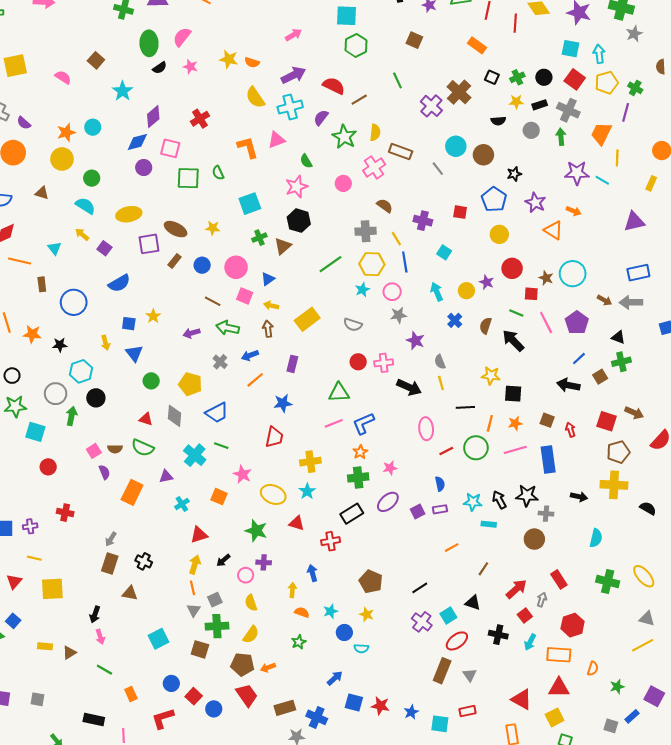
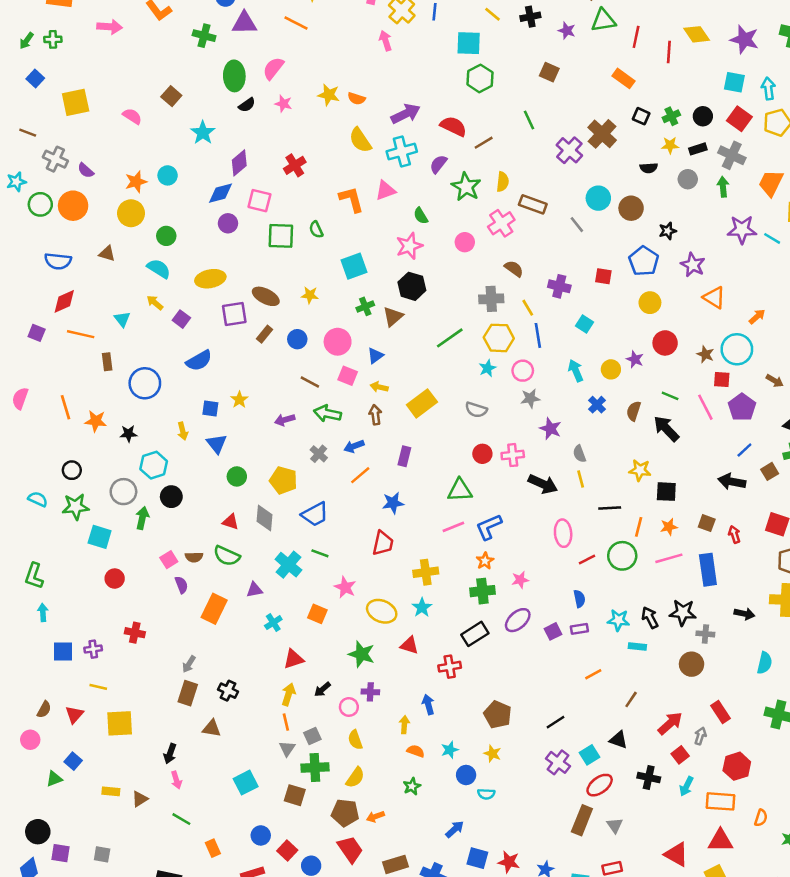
pink arrow: (293, 35) -> (385, 41), moved, turned -77
orange arrow: (574, 211) -> (757, 317), moved, turned -64
red square: (531, 294) -> (722, 379), moved

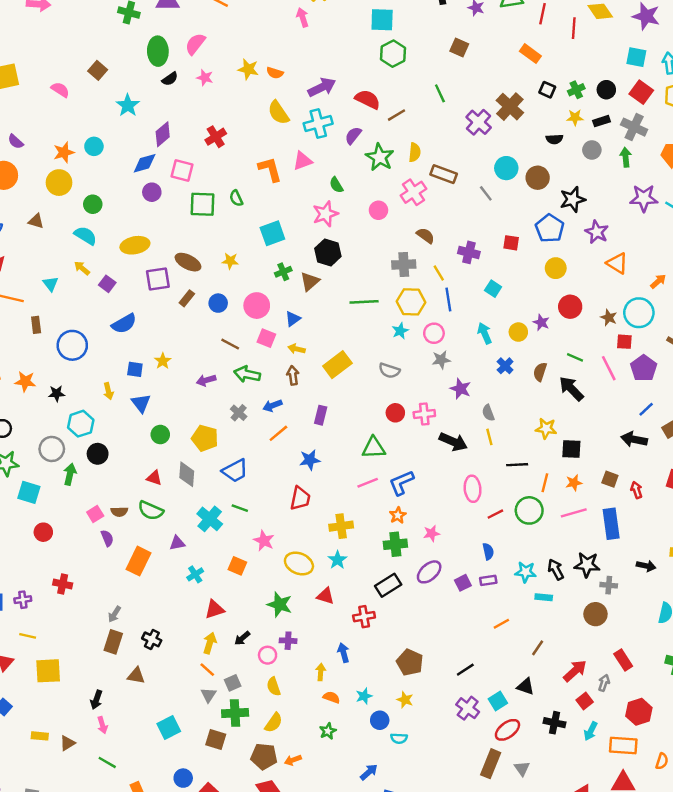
black star: (668, 231) -> (573, 199), size x1.5
green line: (450, 338) -> (364, 302), turned 32
orange line: (286, 722) -> (207, 670), turned -35

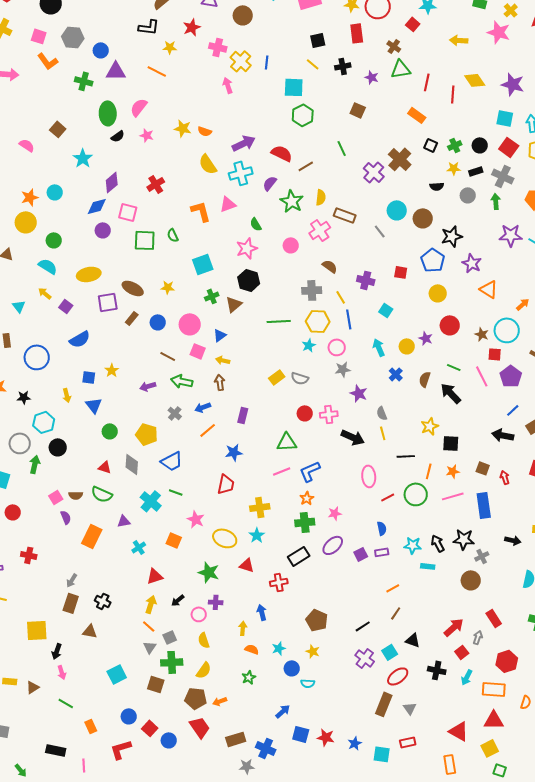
yellow rectangle: (337, 365) -> (277, 377), moved, size x0.7
yellow star: (546, 428) -> (430, 426), turned -30
gray cross: (609, 585) -> (482, 556), turned -32
brown line: (538, 648) -> (396, 613), moved
yellow square: (48, 671) -> (37, 630), moved

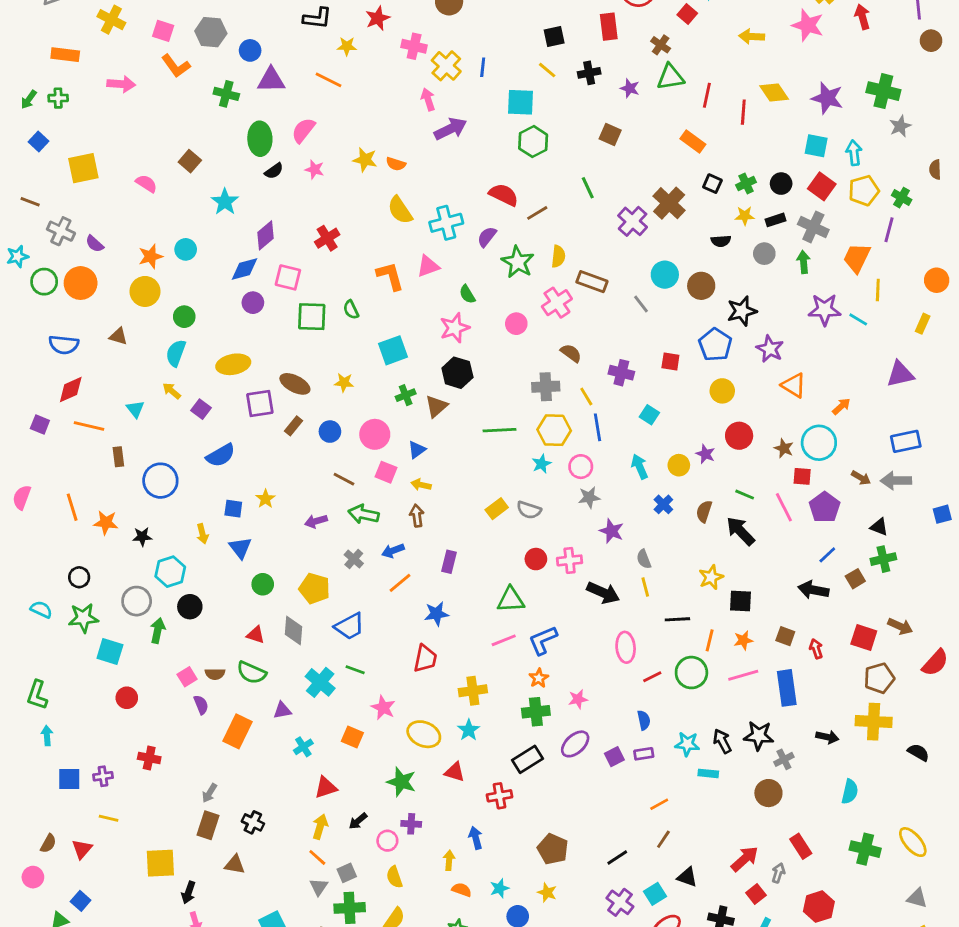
purple arrow: (244, 143) -> (450, 129), moved
cyan semicircle: (48, 266) -> (176, 353), turned -102

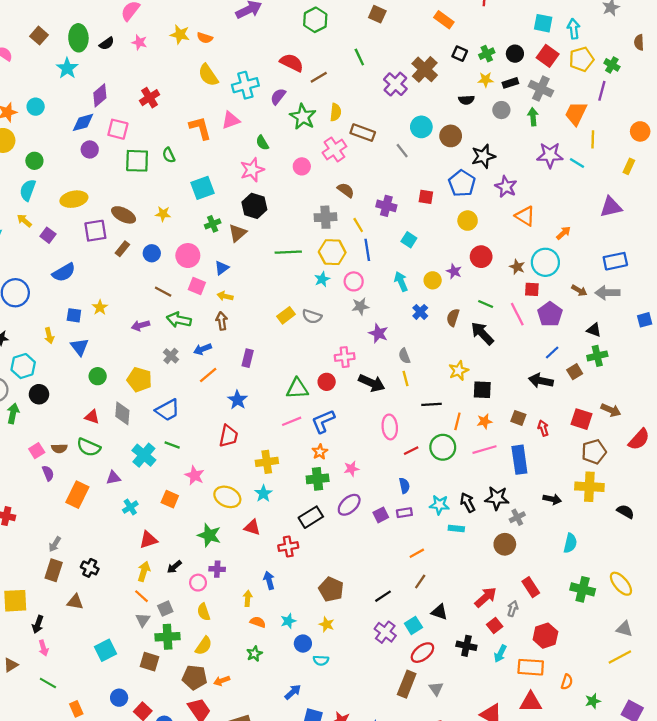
green ellipse: (260, 139) -> (78, 38), moved
red circle: (536, 559) -> (327, 382), moved
blue star: (436, 614) -> (237, 400), turned -30

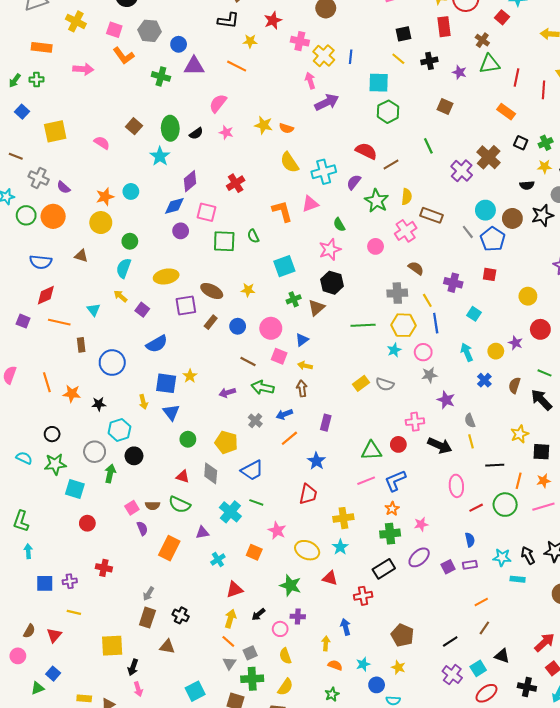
black star: (483, 156) -> (542, 215), moved
blue pentagon: (462, 183) -> (493, 239), moved
blue square: (74, 315) -> (166, 383), size x1.5

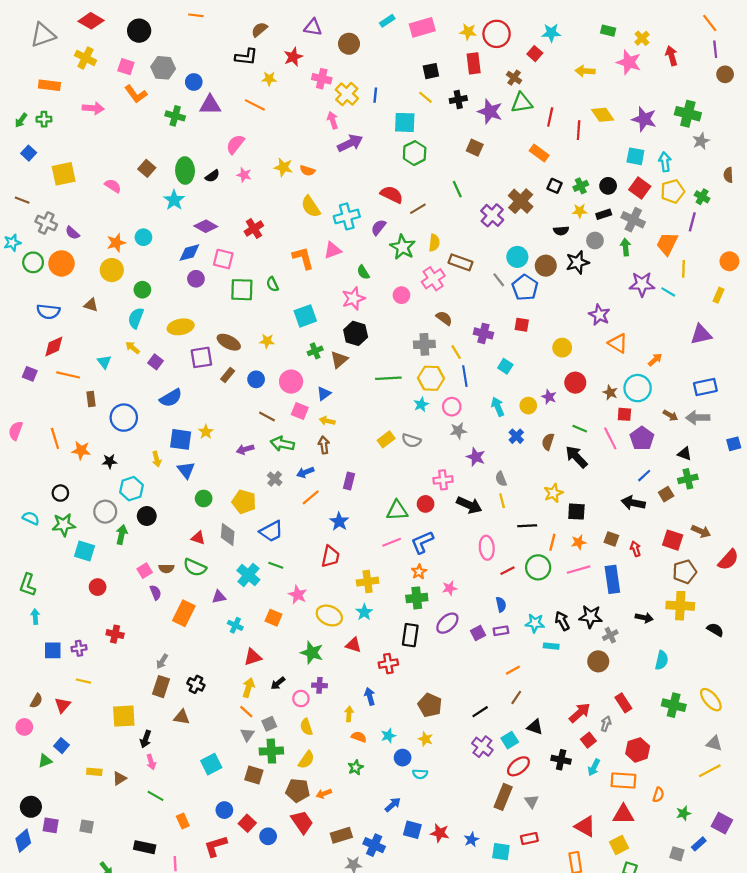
purple star: (459, 72) -> (490, 112), size x1.6
purple diamond: (190, 181) -> (206, 226), turned 70
cyan cross: (218, 560) -> (235, 625), turned -32
black rectangle: (384, 569) -> (410, 635), turned -50

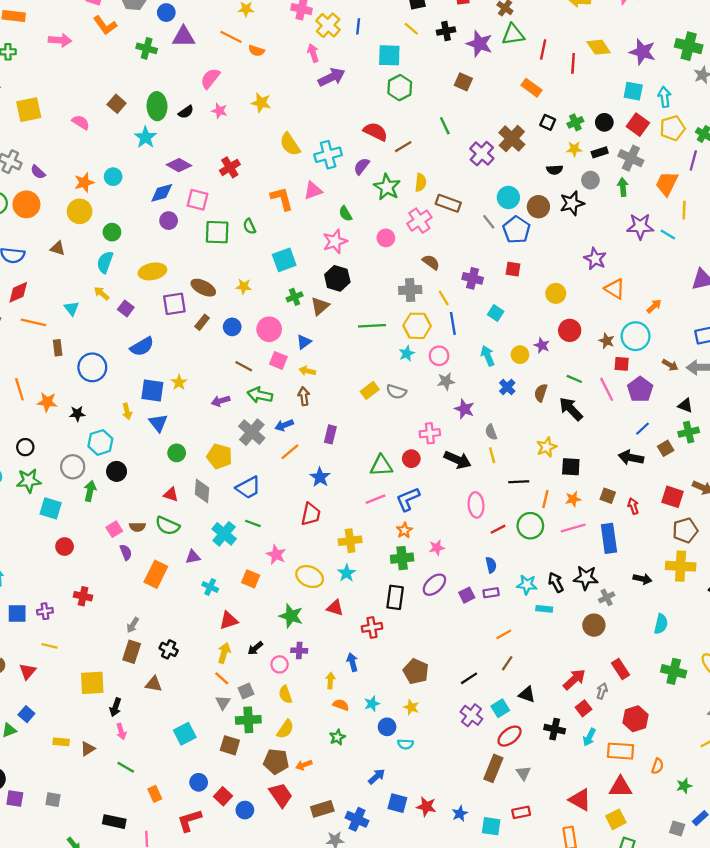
orange semicircle: (307, 171) -> (256, 51), moved
gray cross: (275, 479) -> (252, 432), size x1.6

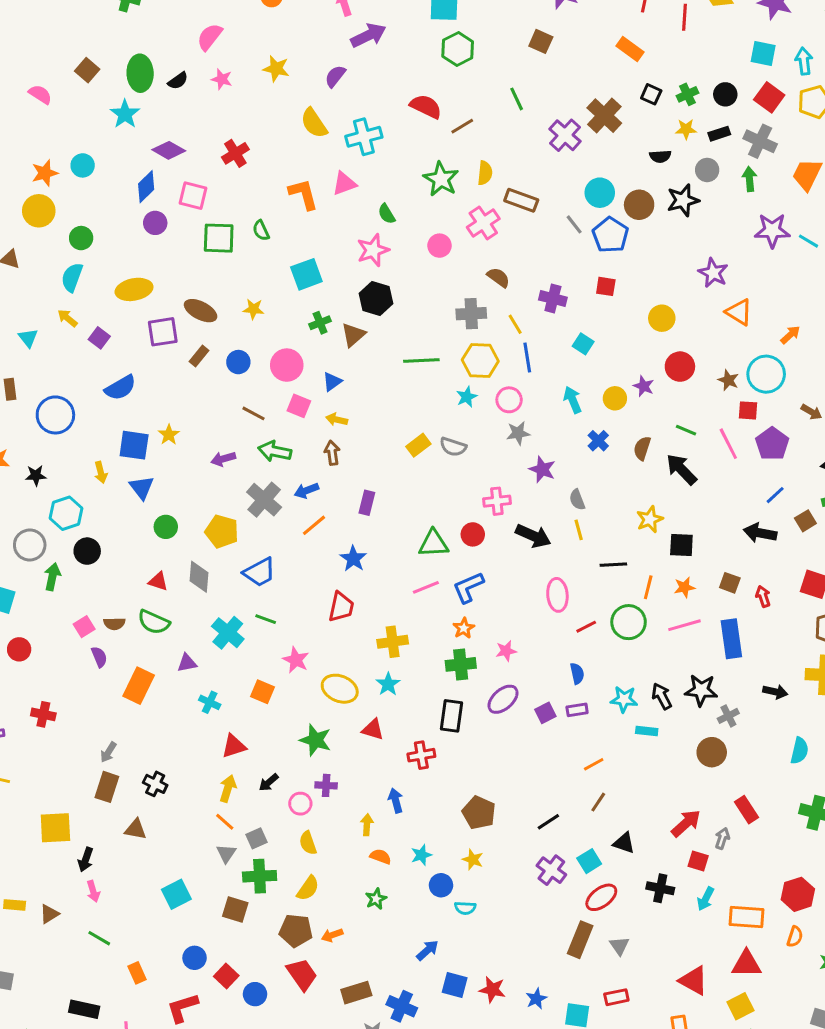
purple semicircle: (362, 166) -> (335, 76), moved
blue diamond: (162, 193) -> (146, 187), turned -30
red square: (584, 708) -> (698, 861), turned -35
red hexagon: (636, 719) -> (798, 894), moved

